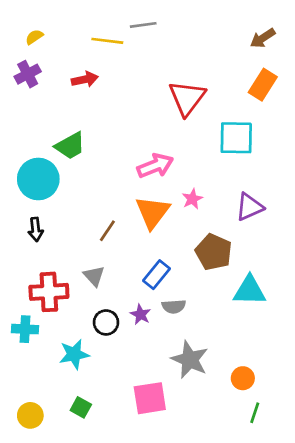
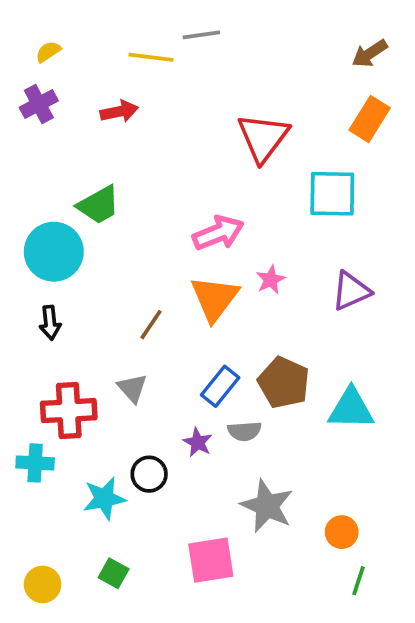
brown pentagon: (214, 252) -> (284, 383), moved
black circle: (106, 322) -> (149, 474), moved

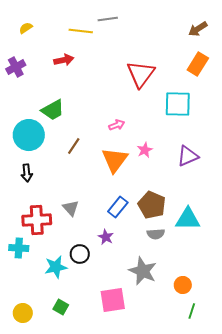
purple cross: (39, 104) -> (16, 67), moved
pink arrow: (218, 233) -> (117, 125), size x0.6
brown line: (151, 325) -> (74, 146), moved
gray semicircle: (244, 431) -> (156, 234), moved

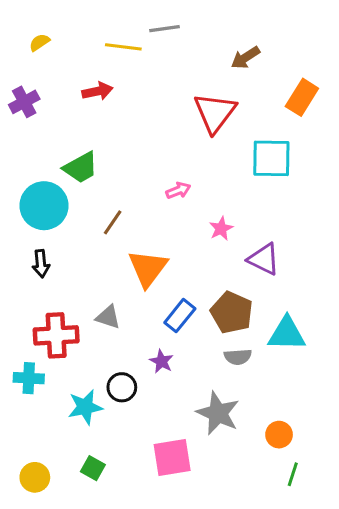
brown arrow: (198, 29) -> (245, 58), moved
purple triangle: (188, 156) -> (264, 259), moved, turned 50
orange triangle: (115, 160) -> (148, 268), moved
gray triangle: (71, 208) -> (108, 317), turned -30

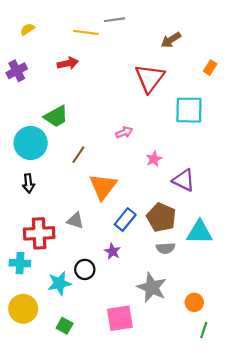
orange rectangle: (302, 97) -> (210, 68), size x0.6
yellow circle: (35, 477) -> (23, 309), moved, size x1.4

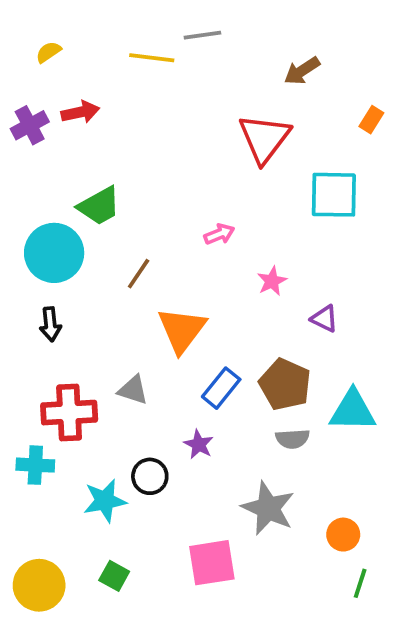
red arrow: (68, 63) -> (80, 112), moved
purple triangle: (184, 180) -> (324, 319), size x0.7
yellow circle: (23, 309) -> (39, 585), moved

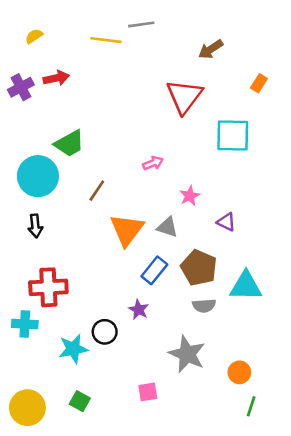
gray triangle: (133, 390) -> (167, 227), moved
pink square: (212, 563) -> (148, 392), size x0.6

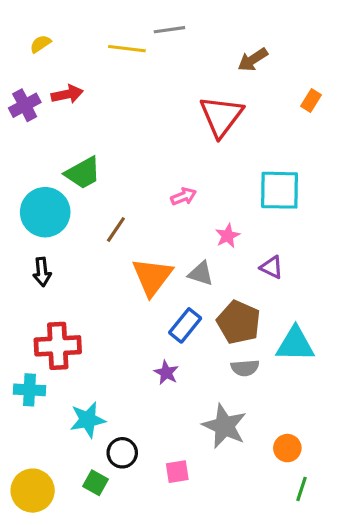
cyan square: (233, 136) -> (279, 190), moved
black circle: (105, 332) -> (122, 453), moved

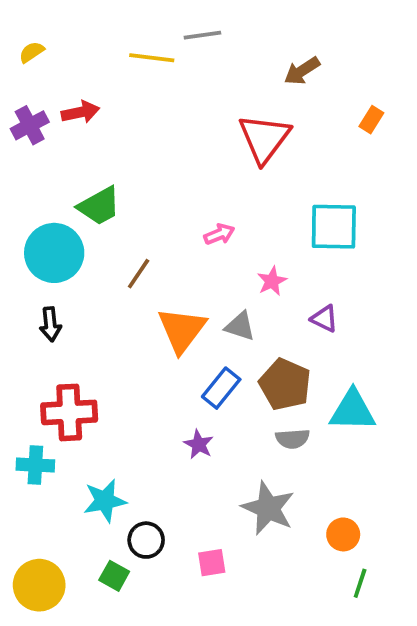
yellow semicircle: (40, 44) -> (32, 52), moved

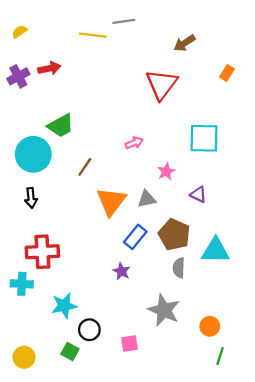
gray triangle: (240, 326) -> (147, 199), turned -30
gray semicircle: (293, 439) -> (179, 268), turned 96
yellow circle: (39, 585) -> (24, 357), size x0.7

